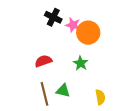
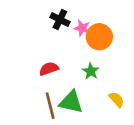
green triangle: (63, 91) -> (71, 102), size x1.5
yellow semicircle: (100, 97) -> (117, 100), moved, turned -32

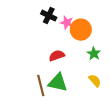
red semicircle: (49, 69) -> (57, 56), moved
green star: (91, 71) -> (94, 54), moved

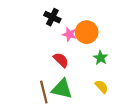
pink star: (67, 23) -> (69, 34), moved
red semicircle: (57, 56) -> (61, 60), turned 63

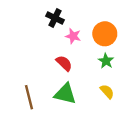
orange circle: (87, 32) -> (105, 34), moved
brown line: (44, 92) -> (29, 97), moved

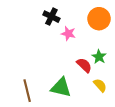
orange circle: (105, 34) -> (99, 19), moved
red semicircle: (64, 63) -> (84, 65), moved

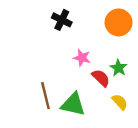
pink star: (68, 33) -> (82, 58), moved
brown line: (27, 91) -> (45, 96), moved

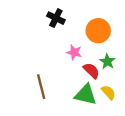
orange circle: (119, 22) -> (98, 31), moved
green triangle: (73, 104) -> (86, 95), moved

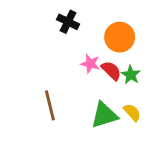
red semicircle: (91, 71) -> (111, 71), moved
green triangle: (86, 95) -> (104, 115), turned -30

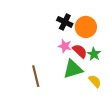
black cross: (68, 22) -> (65, 22), moved
green triangle: (104, 115) -> (73, 69), moved

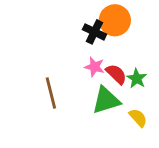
orange circle: (86, 27) -> (115, 20), moved
brown line: (36, 76) -> (51, 93), moved

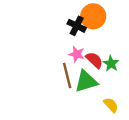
brown line: (51, 93) -> (67, 75), moved
yellow semicircle: (138, 118) -> (111, 105), moved

